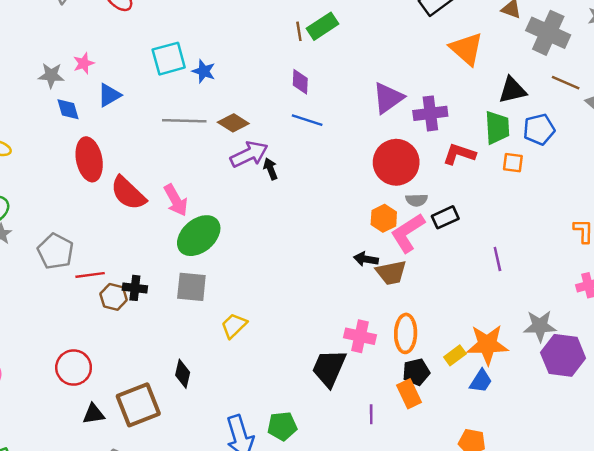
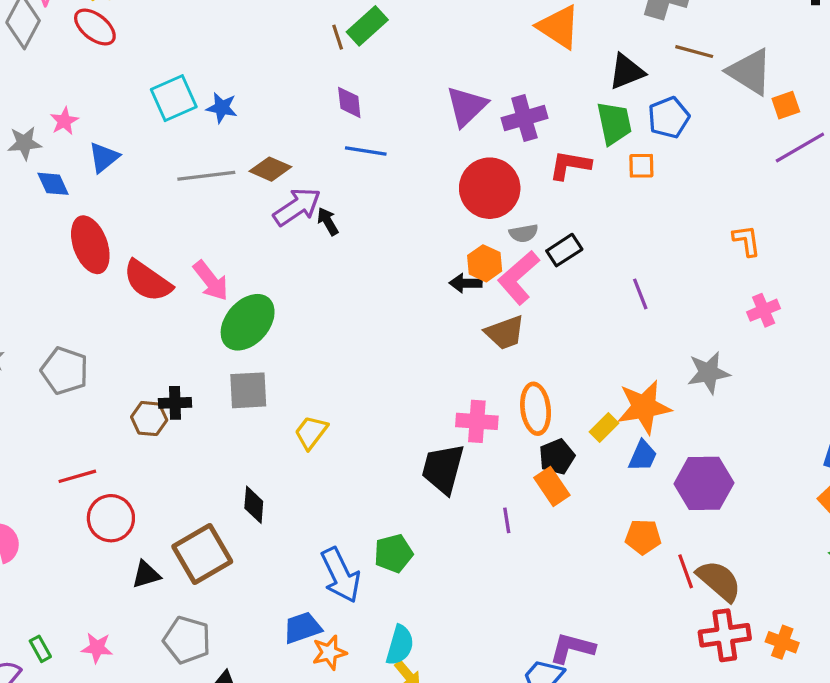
black arrow: (366, 259) -> (466, 283), moved
red line: (90, 275) -> (77, 476), moved
purple hexagon: (563, 355) -> (704, 483), moved

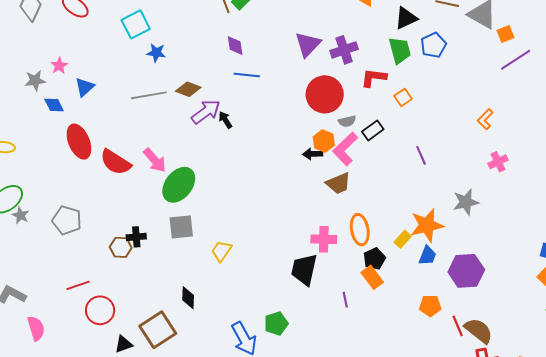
cyan square: (174, 98) -> (136, 24), moved
orange square: (641, 166) -> (403, 97), moved, turned -30
orange L-shape: (747, 241) -> (485, 119), turned -125

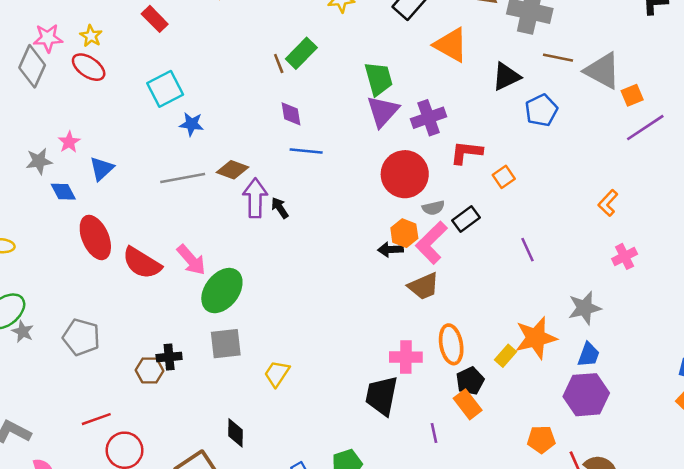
green trapezoid: (400, 50) -> (379, 79), moved
purple arrow: (206, 112) -> (255, 198), turned -52
blue trapezoid: (428, 256) -> (589, 355), moved

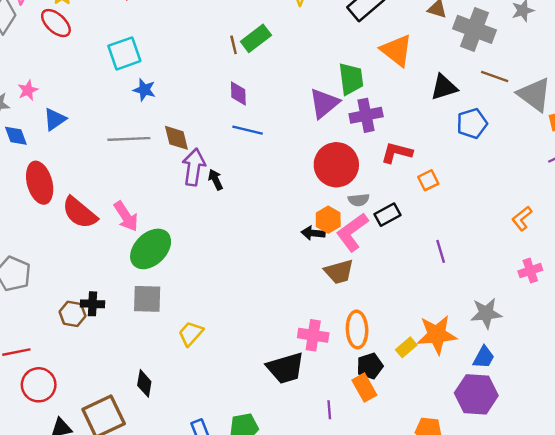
green trapezoid: (379, 79) -> (351, 79), moved
brown diamond: (232, 170) -> (176, 138), turned 48
black trapezoid: (382, 396) -> (285, 368), turned -126

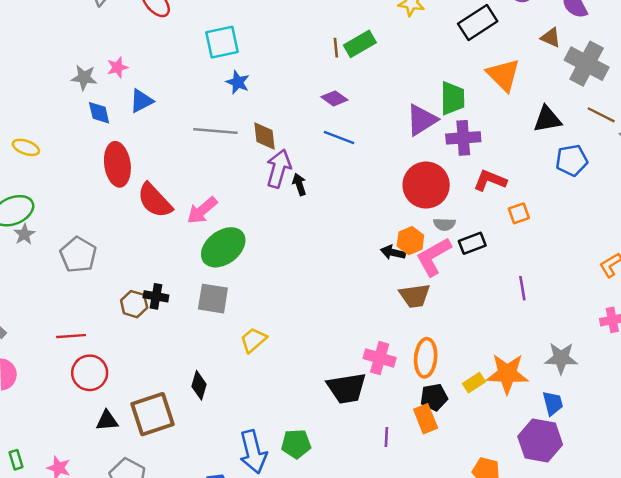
purple diamond: (238, 93) -> (334, 98), turned -60
pink arrow: (126, 216) -> (202, 210), turned 76
blue trapezoid: (484, 357) -> (553, 403), turned -50

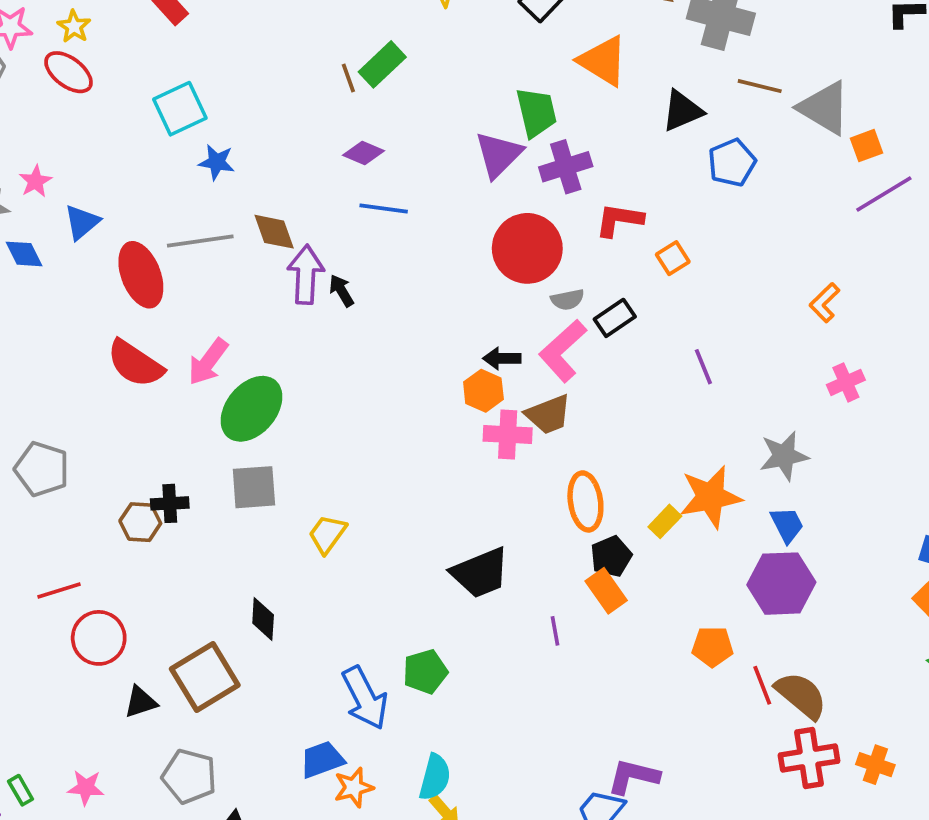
red ellipse: (117, 164) -> (141, 275), moved
orange hexagon: (410, 241) -> (483, 391), moved
pink cross: (380, 358) -> (508, 435), moved

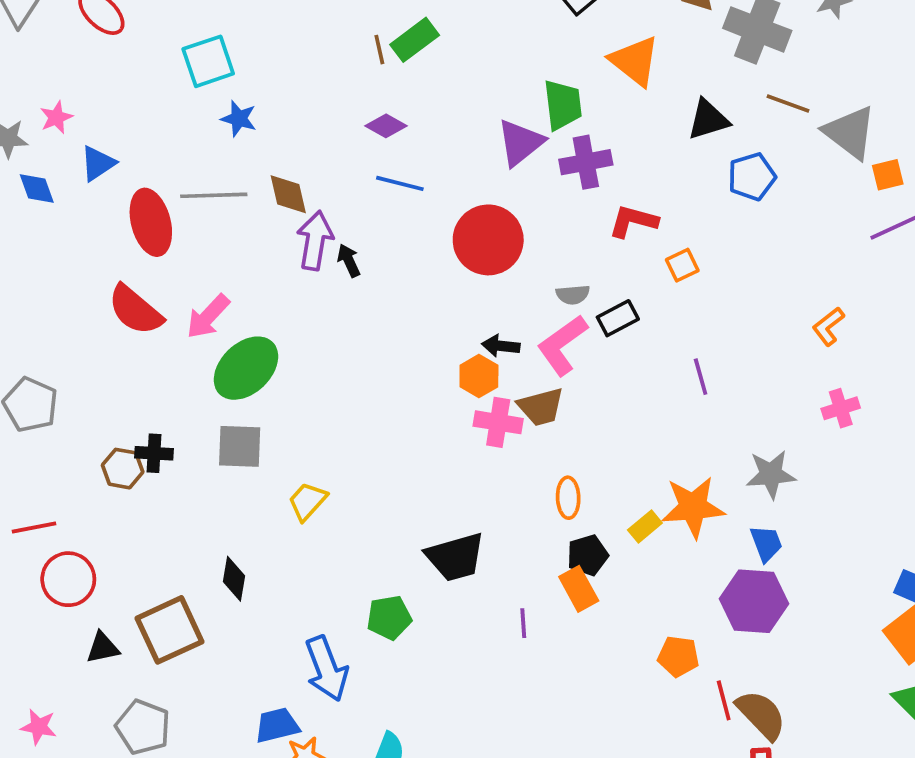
red circle: (527, 248) -> (488, 240), moved
orange ellipse: (585, 501) -> (568, 498), size x0.7
green pentagon: (425, 672) -> (389, 618), moved

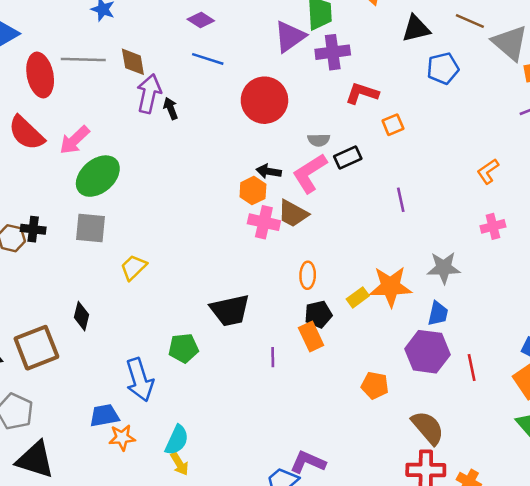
brown trapezoid: (541, 407) -> (293, 214), turned 40
blue trapezoid: (766, 543) -> (438, 314), turned 30
red line: (724, 700) -> (472, 367), moved

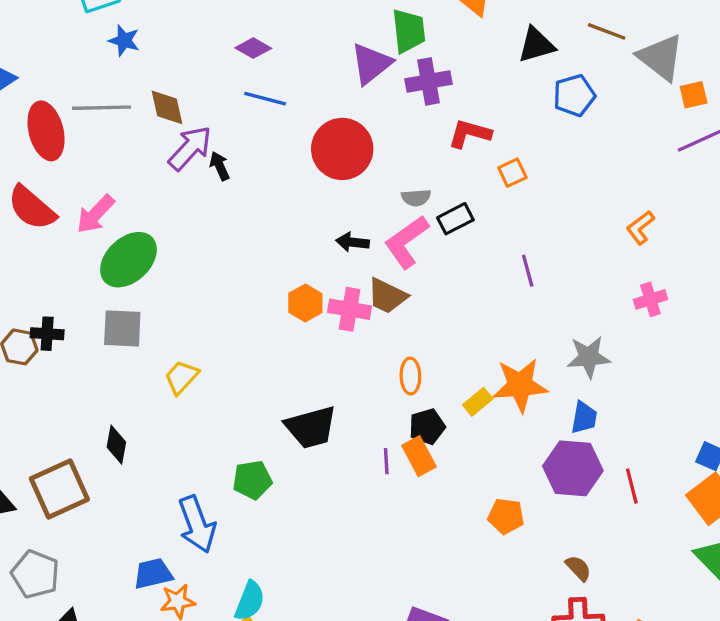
purple arrow: (149, 94) -> (190, 148), turned 33
orange hexagon: (253, 191) -> (305, 303), moved
purple line: (273, 357) -> (386, 461), moved
brown semicircle: (428, 428) -> (578, 568), size x0.6

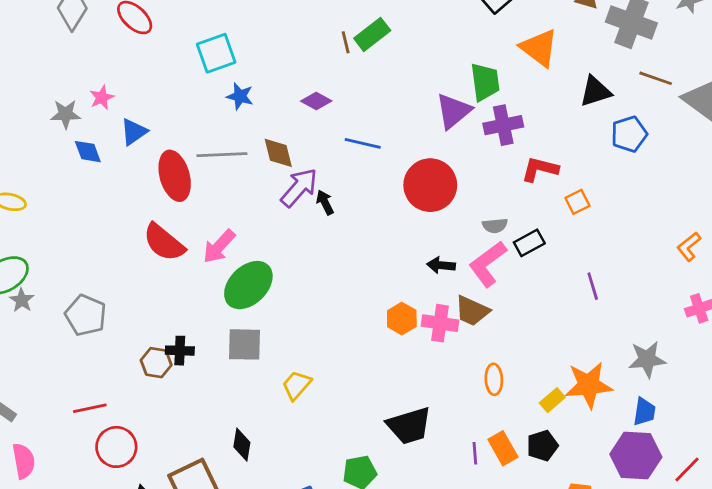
purple diamond: (253, 48) -> (316, 101), moved
black pentagon: (427, 427) -> (542, 446), moved
red line: (632, 486) -> (687, 470), turned 60

